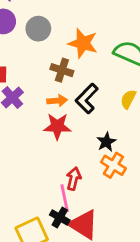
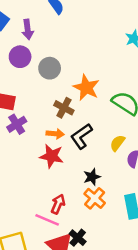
pink line: (65, 198) -> (47, 220), turned -65
black cross: (60, 217) -> (78, 238), moved

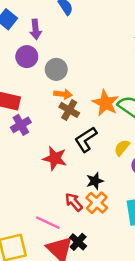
orange star: (86, 88) -> (105, 103), moved
orange arrow: (55, 134) -> (63, 94), moved
red arrow: (58, 204) -> (74, 202), moved, turned -66

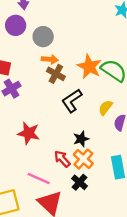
red star: (55, 158) -> (29, 133), moved
black cross: (78, 242) -> (79, 182), moved

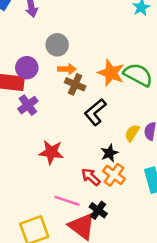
purple circle: (16, 25) -> (27, 68), moved
yellow semicircle: (105, 108) -> (132, 133), moved
black cross: (79, 182) -> (98, 210), moved

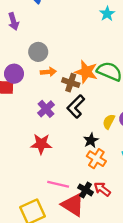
brown cross: (75, 84) -> (71, 83), moved
purple cross: (28, 105) -> (46, 109), moved
red arrow: (91, 177) -> (102, 189), moved

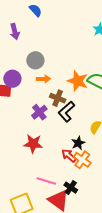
brown cross: (71, 83) -> (58, 98), moved
red arrow: (102, 189) -> (69, 156), moved

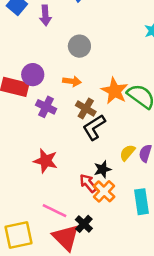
gray circle: (35, 60) -> (79, 46), moved
purple cross: (39, 112) -> (46, 107), moved, turned -35

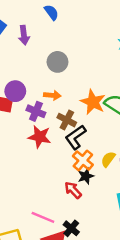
purple cross: (46, 107) -> (36, 111), moved
red star: (46, 161) -> (40, 137), moved
orange cross: (104, 191) -> (83, 160), moved

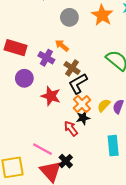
purple circle: (15, 91) -> (24, 78), moved
orange arrow: (52, 95) -> (62, 45), turned -152
orange star: (93, 102) -> (102, 15), moved
red star: (40, 137) -> (51, 96), moved

